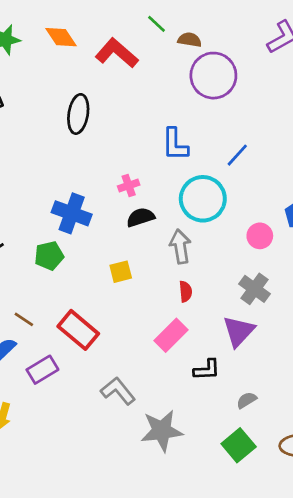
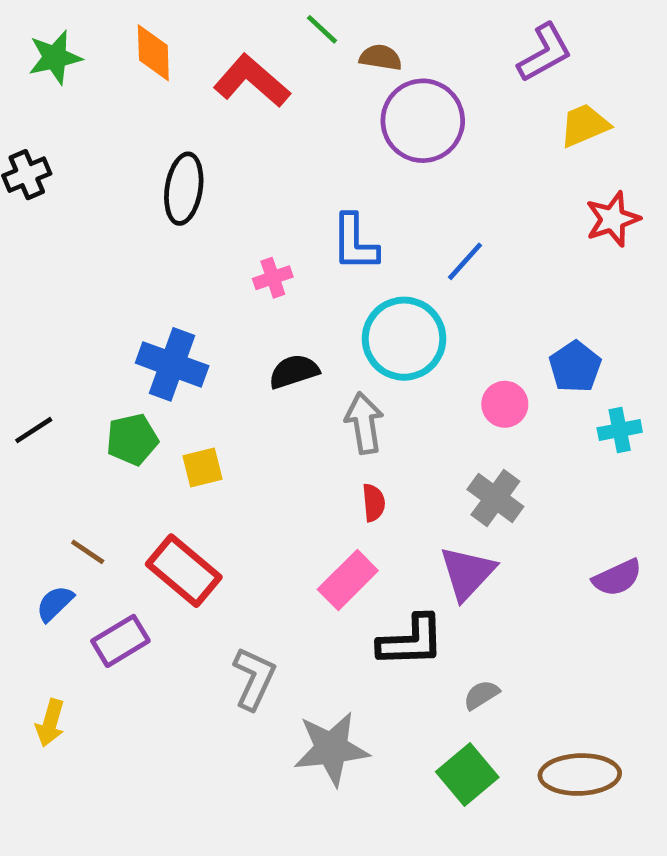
orange diamond: (61, 37) -> (153, 53), turned 32
pink cross: (129, 186) -> (273, 278), moved
yellow square: (121, 272) -> (203, 468), moved
black L-shape: (207, 370) -> (411, 641), size x1.4
gray L-shape: (118, 391) -> (254, 678), turned 64

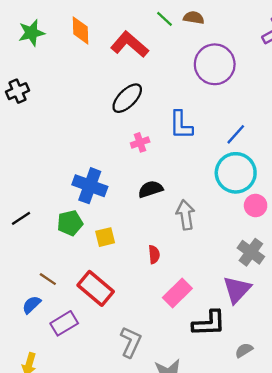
brown semicircle: (381, 57) -> (194, 18), moved
black ellipse: (184, 189) -> (127, 98), moved, turned 36
cyan circle: (404, 339) -> (236, 173), moved
red semicircle: (374, 503) -> (154, 255), moved

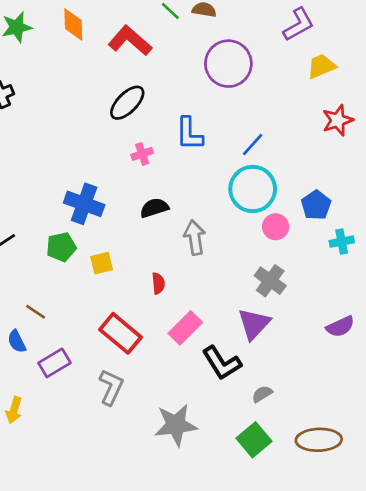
red rectangle: (96, 288) -> (121, 333), moved
blue semicircle: (32, 305) -> (17, 341), turned -72
black L-shape: (209, 323) -> (222, 363), turned 60
gray L-shape: (131, 342) -> (111, 387), moved

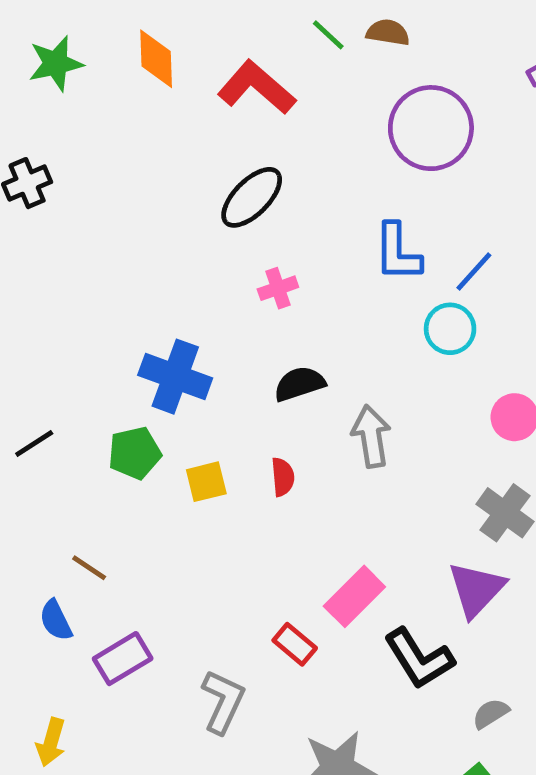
blue L-shape: (189, 134) -> (397, 252), moved
cyan circle: (253, 189) -> (450, 329), moved, size x0.6
red semicircle: (158, 283) -> (283, 477), moved
red rectangle: (121, 333) -> (295, 644), moved, size x0.6

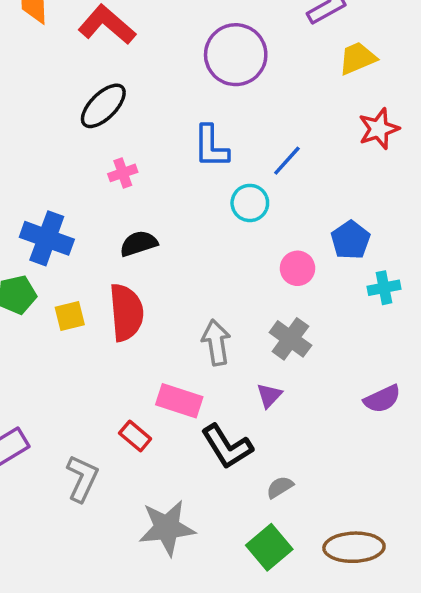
blue line: (474, 271) -> (287, 161), moved
gray arrow: (371, 436) -> (216, 342), moved
red semicircle: (283, 477) -> (126, 312), size x2.0
purple triangle: (476, 589) -> (269, 395), size x0.6
pink rectangle: (354, 596) -> (179, 401), turned 63

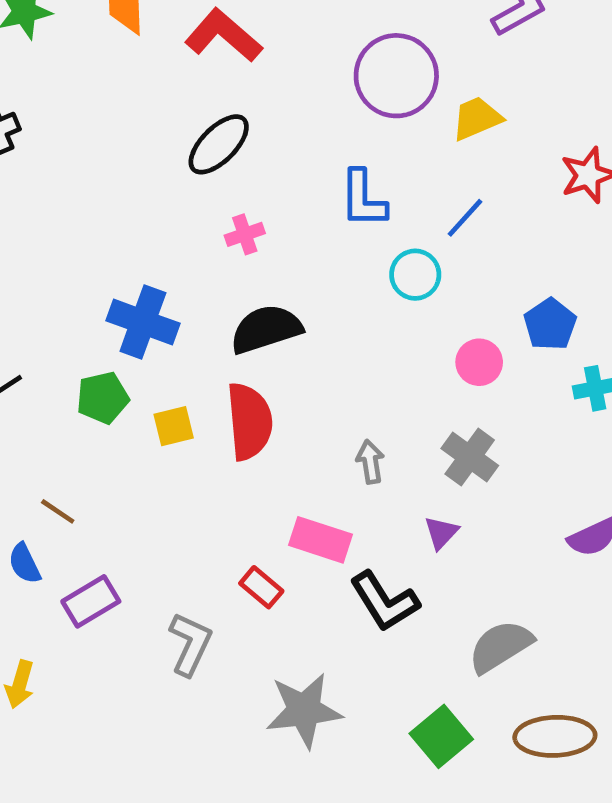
yellow trapezoid: (358, 58) -> (477, 118), moved
black semicircle: (139, 244) -> (266, 329), size x1.4
gray arrow: (216, 342) -> (370, 462), size x0.7
gray semicircle: (280, 487) -> (500, 646), moved, size x1.8

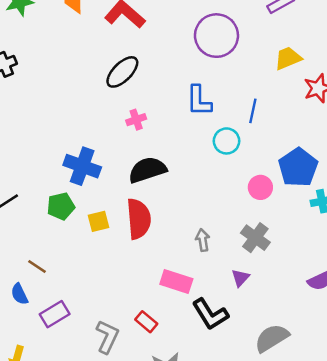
yellow trapezoid: (477, 118) -> (288, 58), moved
blue line: (465, 218) -> (253, 111), turned -30
blue pentagon: (550, 324) -> (298, 167), size x1.4
red rectangle: (261, 587) -> (146, 322), moved

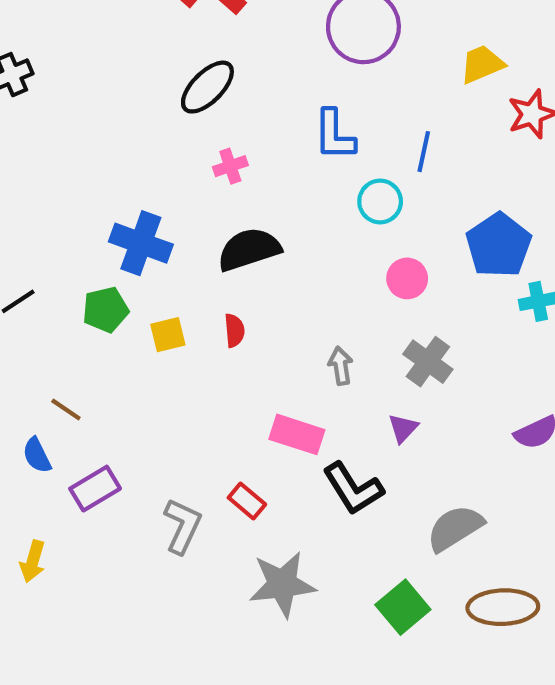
pink circle: (260, 187) -> (407, 278), moved
red semicircle: (139, 219) -> (234, 330), size x0.5

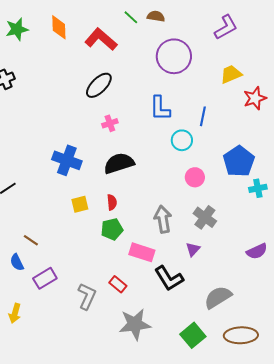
green pentagon: (105, 310) -> (112, 229), moved
gray arrow: (341, 366) -> (163, 219), size x1.5

